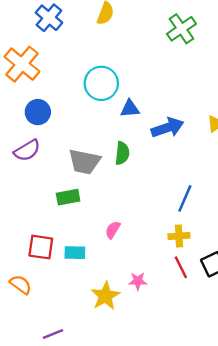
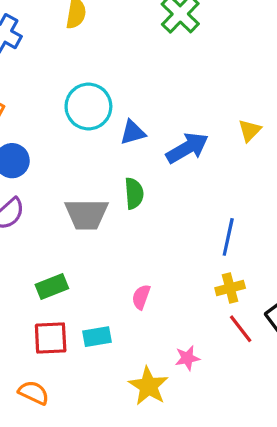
green rectangle: (68, 197) -> (52, 287), moved

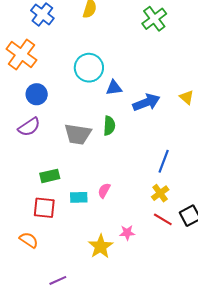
yellow triangle: (250, 131) -> (187, 97), turned -42
yellow cross: (230, 288) -> (160, 193), turned -30
red line: (241, 329) -> (163, 219), turned -30
cyan rectangle: (97, 337) -> (79, 197), moved

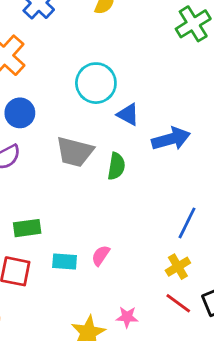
blue triangle: (114, 88) -> (128, 114), turned 30
gray trapezoid: (78, 134) -> (75, 152), moved

